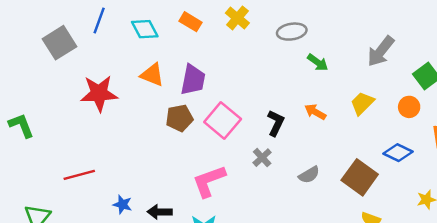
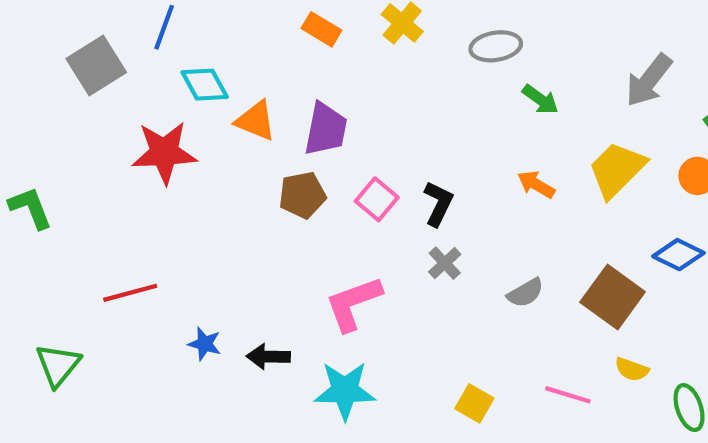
cyan diamond: (145, 29) -> (205, 85), moved
yellow trapezoid: (362, 103) -> (617, 170), size x1.4
pink square: (223, 121) -> (377, 199), size x0.7
black L-shape: (276, 123) -> (438, 204), moved

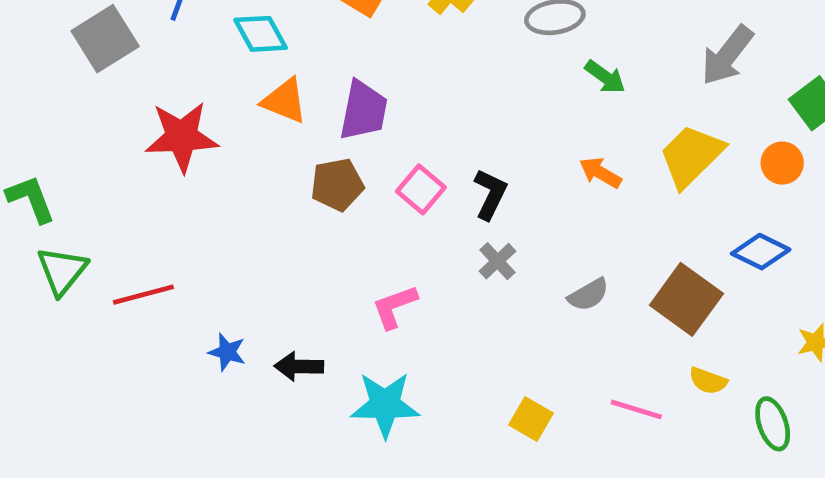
cyan diamond: (205, 85) -> (261, 34), moved
pink L-shape: (353, 303) -> (395, 307), size x0.7
green triangle: (58, 365) -> (62, 271), moved

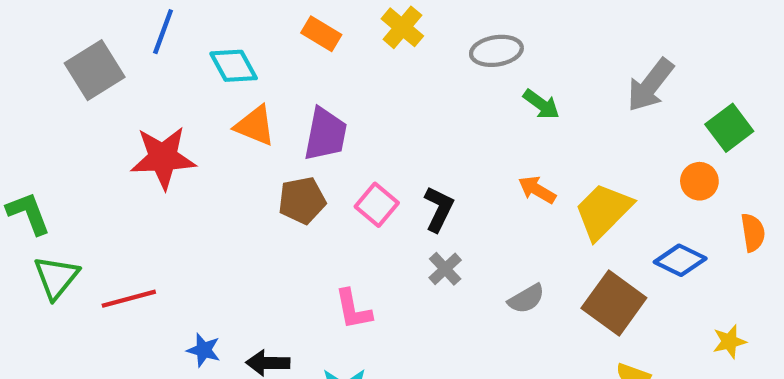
yellow trapezoid: (691, 156) -> (603, 211), moved
pink L-shape: (395, 307) -> (353, 309), turned -81

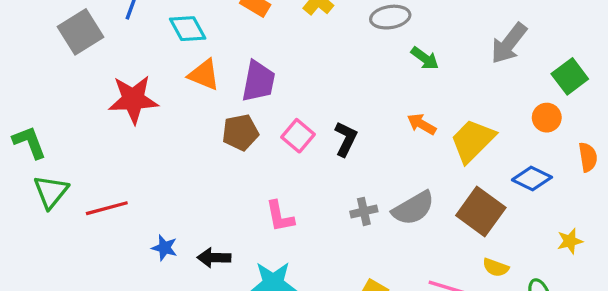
gray cross: (445, 269) -> (364, 211), moved, turned 30
gray semicircle: (526, 299) -> (413, 208), size x1.5

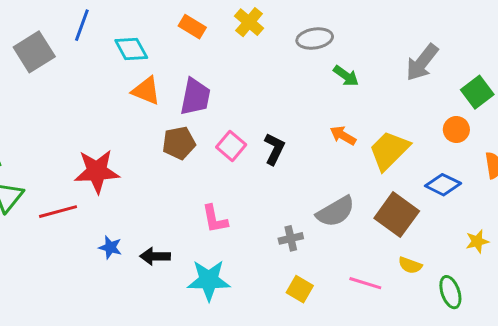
red star: (133, 99) -> (97, 171), moved
gray cross: (364, 211) -> (291, 238), moved

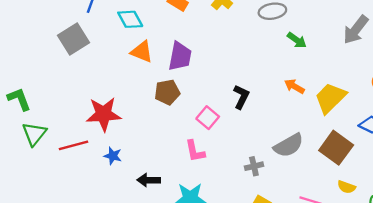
gray square: (34, 52) -> (74, 39), moved
pink square: (231, 146) -> (208, 118), moved
blue star: (110, 247) -> (113, 156), moved

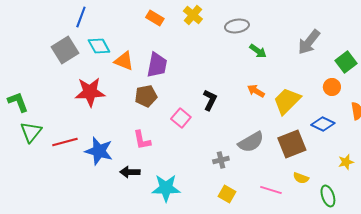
cyan diamond: (130, 19) -> (99, 46), moved
red star: (104, 114) -> (90, 92), moved
brown square: (336, 148) -> (292, 144), turned 32
pink L-shape: (195, 151) -> (142, 140), moved
blue star: (113, 156) -> (99, 151), size x1.8

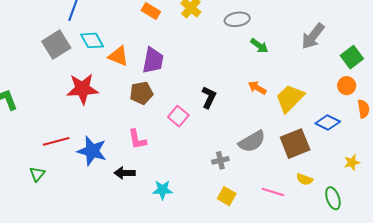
orange circle: (332, 87) -> (347, 86), moved
green triangle: (31, 132) -> (37, 174), moved, size x0.7
cyan star: (166, 188) -> (162, 190), size x0.7

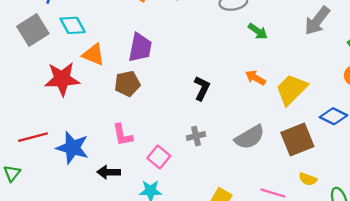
orange triangle: (118, 56) -> (94, 54), moved
pink square: (178, 116) -> (159, 157), moved
gray cross: (220, 160) -> (196, 136), moved

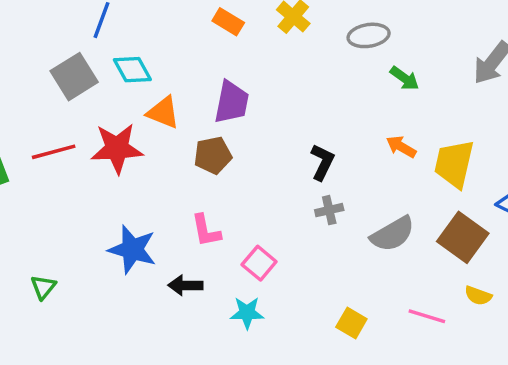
yellow trapezoid: (292, 89) -> (454, 164), turned -32
gray cross: (196, 136) -> (329, 210), moved
red line: (33, 137) -> (54, 152), moved
brown square: (297, 140) -> (463, 237), turned -32

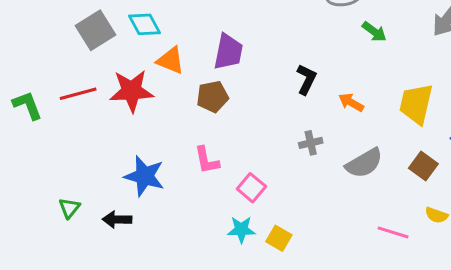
orange arrow: (401, 147) -> (351, 102), moved
black L-shape: (322, 162) -> (306, 79), moved
brown square: (463, 237) -> (423, 166), size x0.7
black arrow: (185, 285) -> (117, 219), moved
yellow square: (351, 323) -> (279, 238), moved

